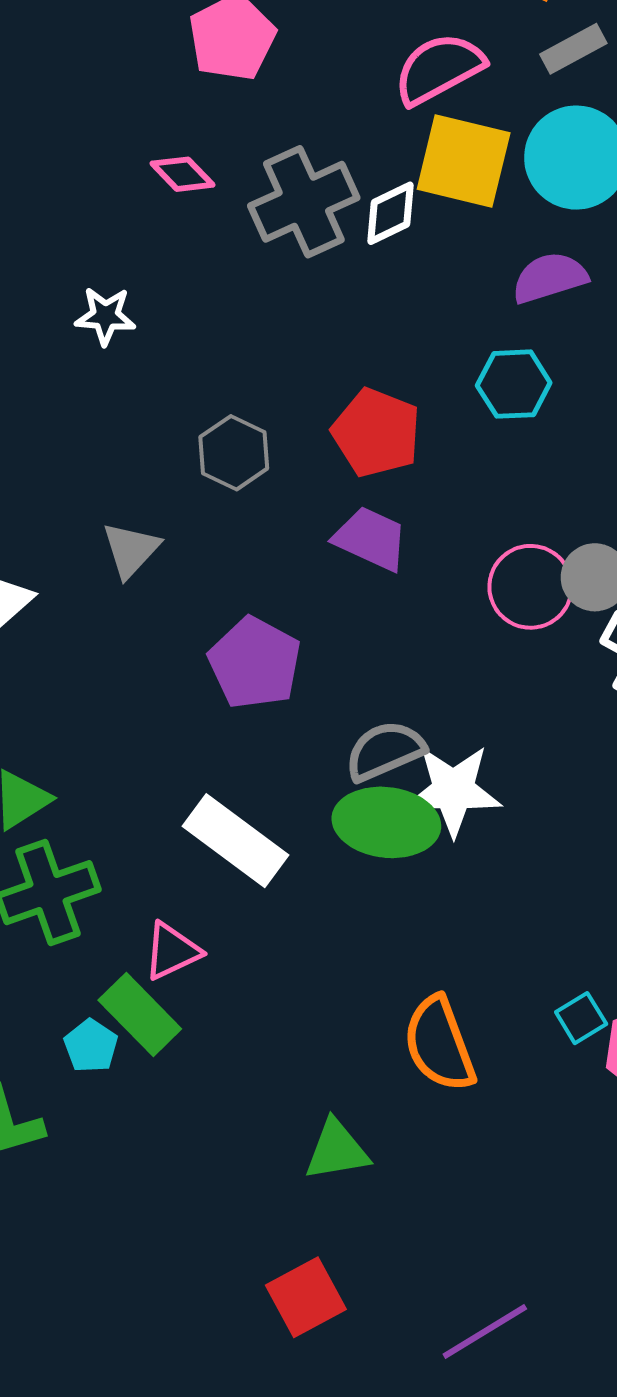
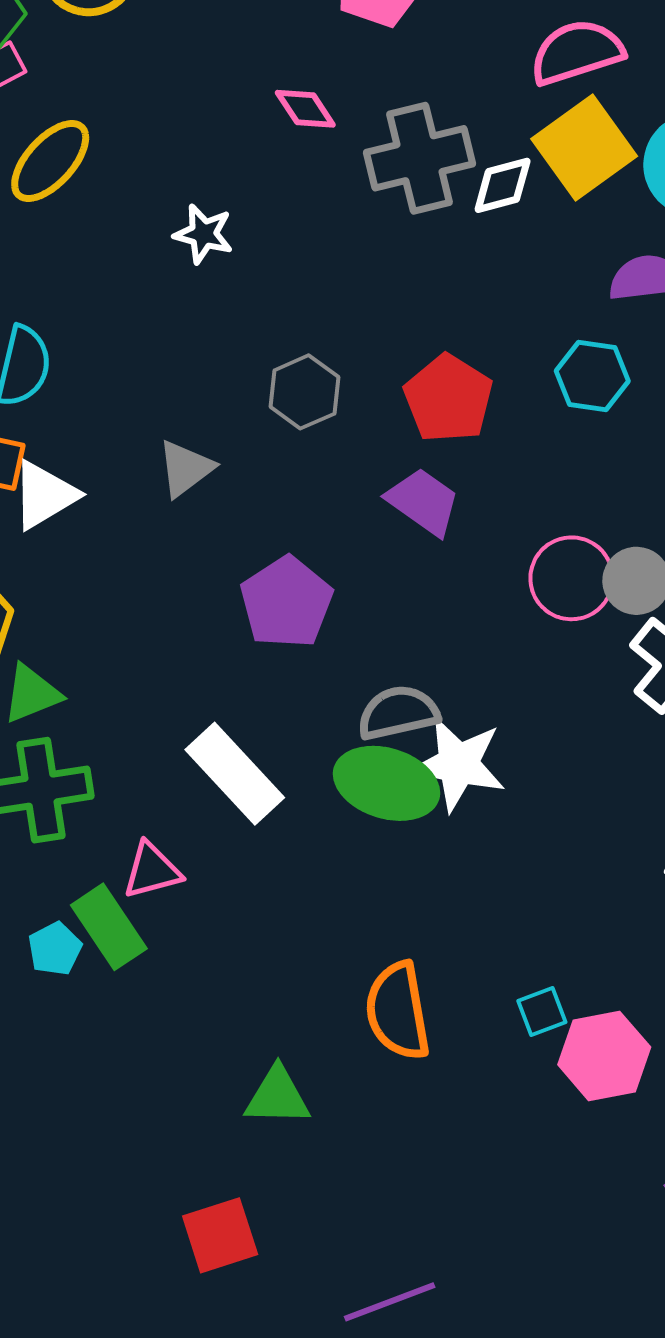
yellow square: (464, 161) -> (584, 147), turned 30

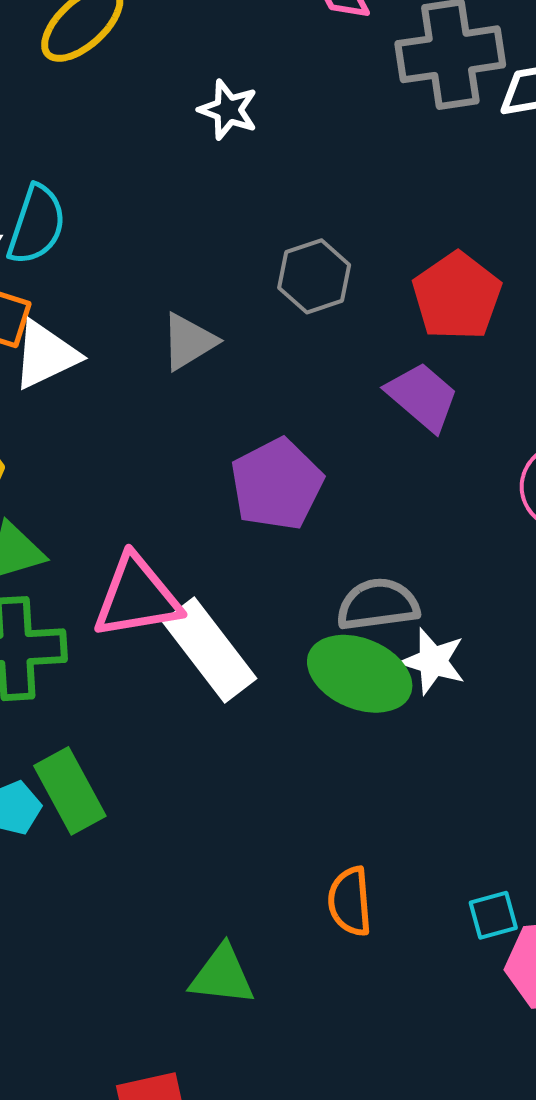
white star: (458, 764) -> (433, 661), size x0.7
pink triangle: (152, 870) -> (137, 597), moved, size x1.5
orange semicircle: (398, 1011) -> (350, 901), size x0.7

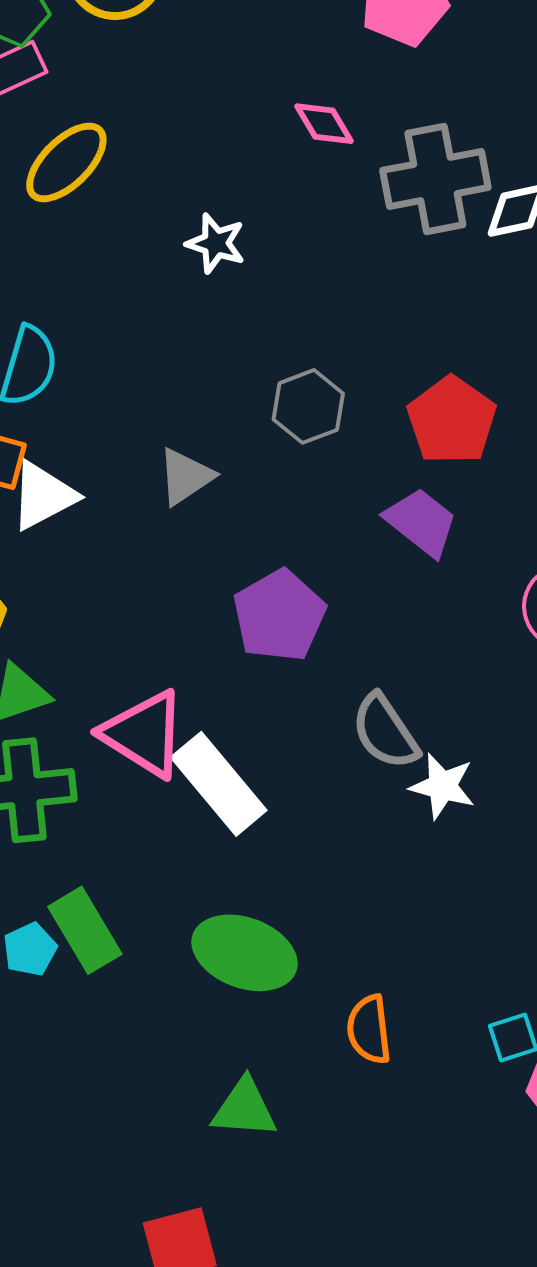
pink triangle: (137, 597) -> (144, 734), turned 44
gray semicircle: (378, 605) -> (385, 732), turned -114
green ellipse: (360, 674) -> (245, 953), moved

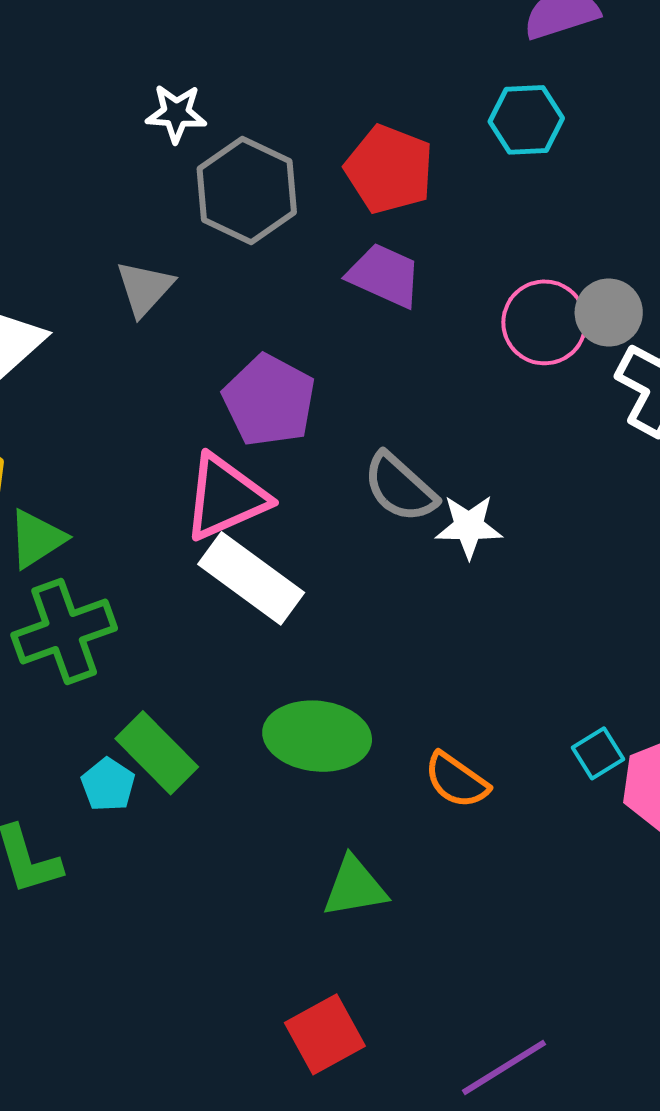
white star: (216, 243) -> (176, 113), moved
gray hexagon: (308, 406) -> (247, 190), size x1.4
pink triangle: (144, 734) -> (225, 497), moved, turned -42
orange semicircle: (369, 1029) -> (456, 780), turned -34

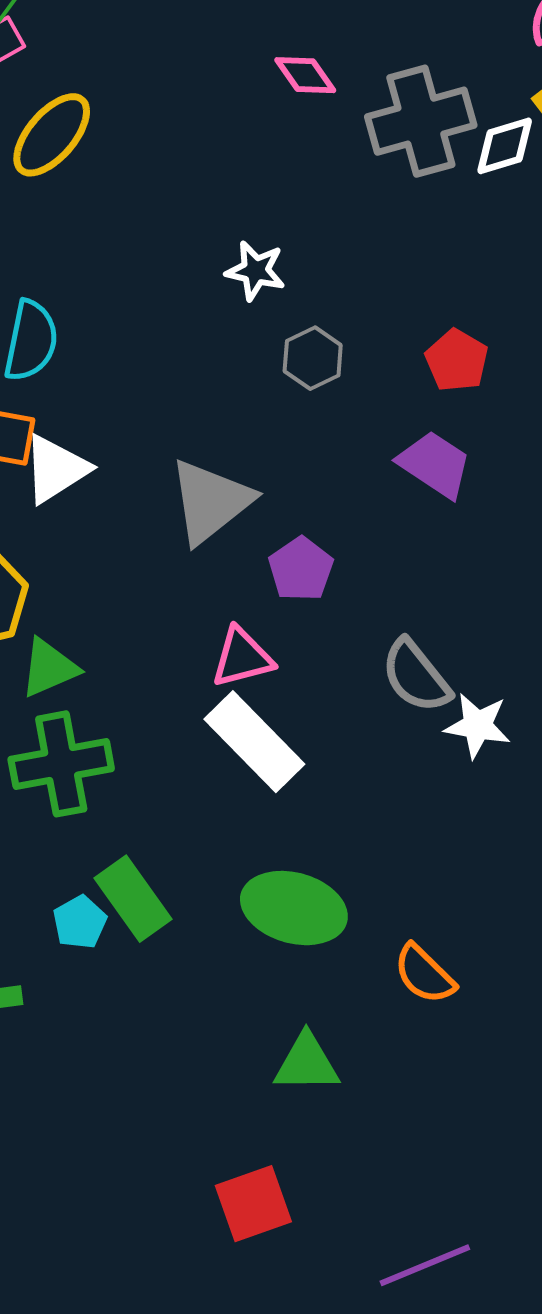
red pentagon: (389, 169) -> (457, 360), size x0.7
gray hexagon: (247, 190) -> (313, 358), size x0.6
gray triangle: (145, 288) -> (210, 501), moved, size x1.5
purple pentagon: (269, 400) -> (301, 569), size x0.7
pink triangle: (225, 497) -> (242, 658), size x0.7

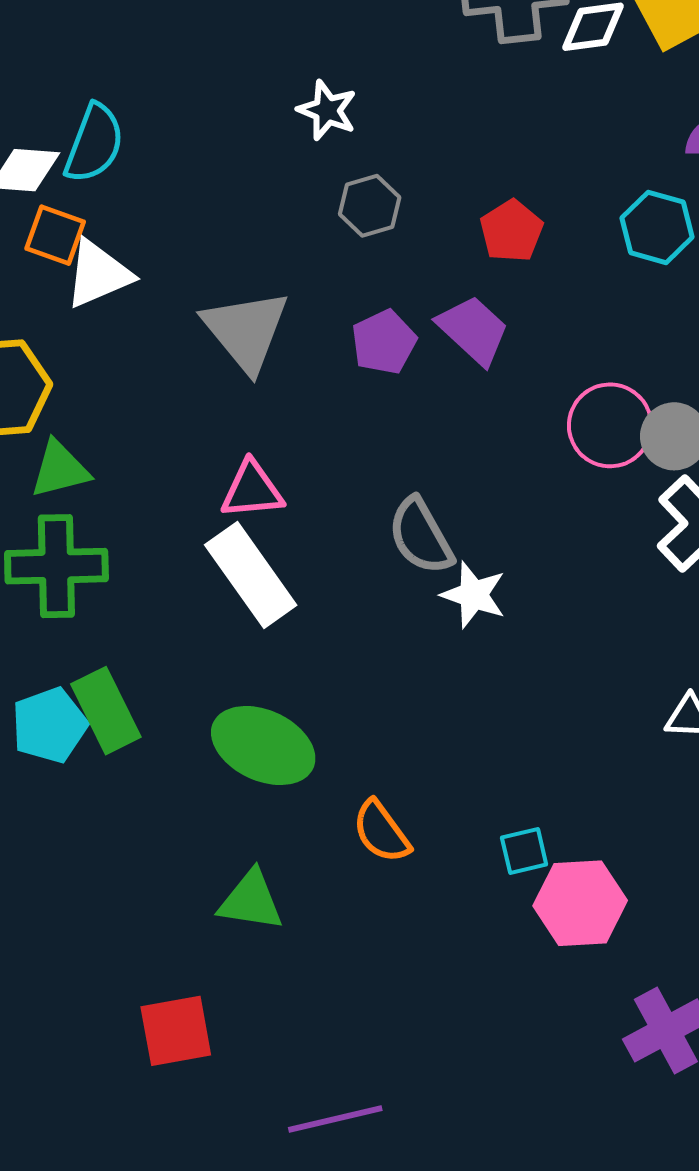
gray triangle: (210, 501) -> (246, 331), turned -40
purple pentagon: (301, 569) -> (384, 342), moved
cyan pentagon: (80, 922) -> (50, 725), size x1.4

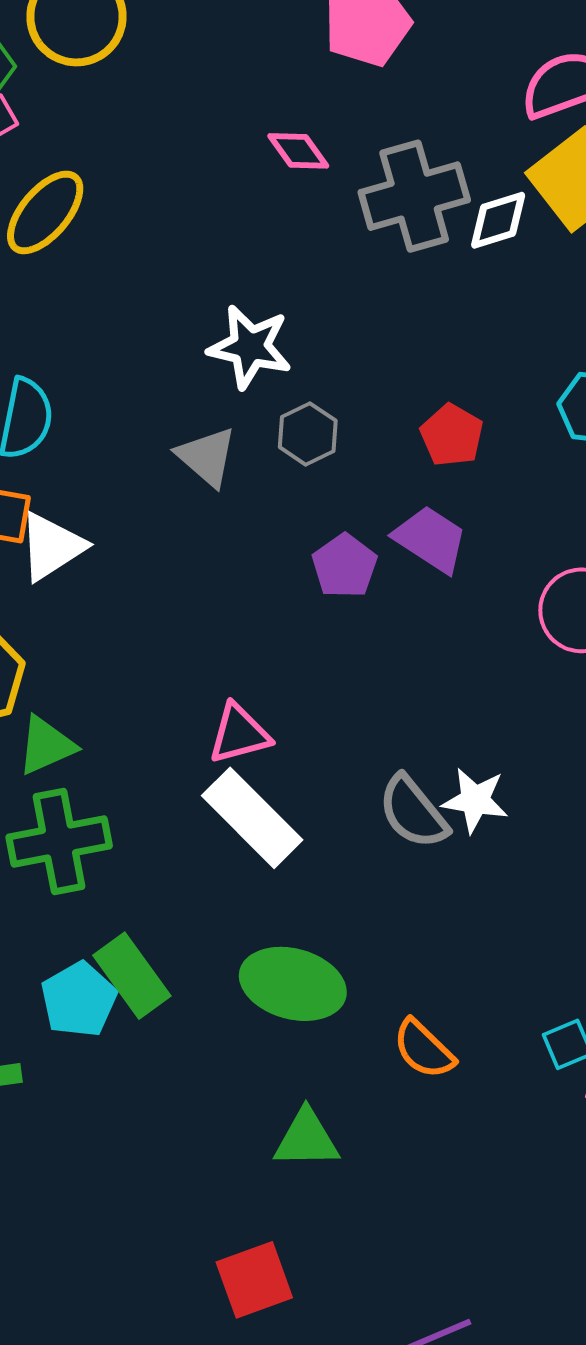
white star: (327, 110) -> (250, 347), size x1.4
gray triangle: (246, 331) -> (207, 457), moved, size x0.7
gray semicircle: (421, 536) -> (413, 812), moved

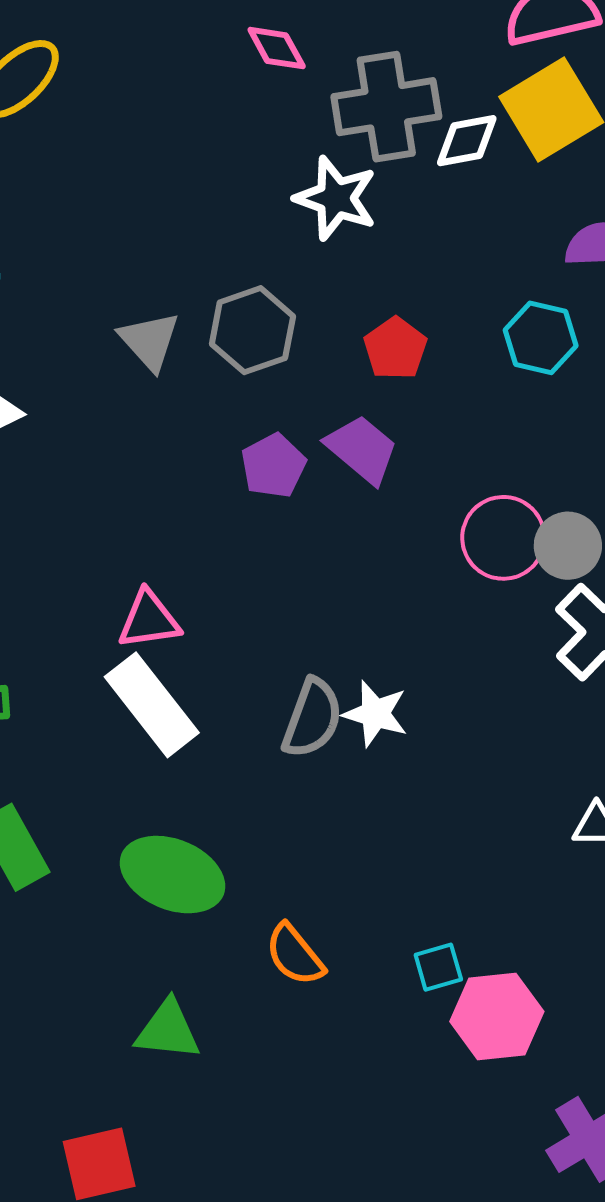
white star: (250, 347) -> (336, 198), moved
gray hexagon: (308, 434) -> (252, 330), size x1.4
gray semicircle: (413, 812) -> (312, 718), turned -128

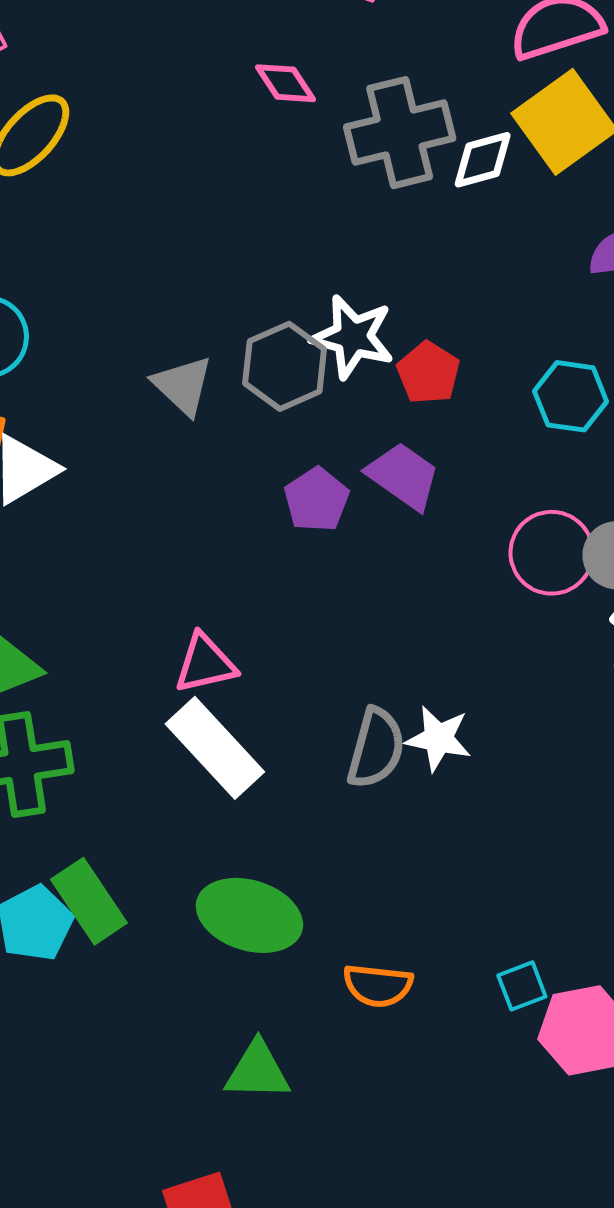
white star: (336, 198) -> (353, 337), moved
cyan hexagon: (541, 338) -> (571, 396), moved
orange semicircle: (295, 955) -> (378, 985), turned -40

